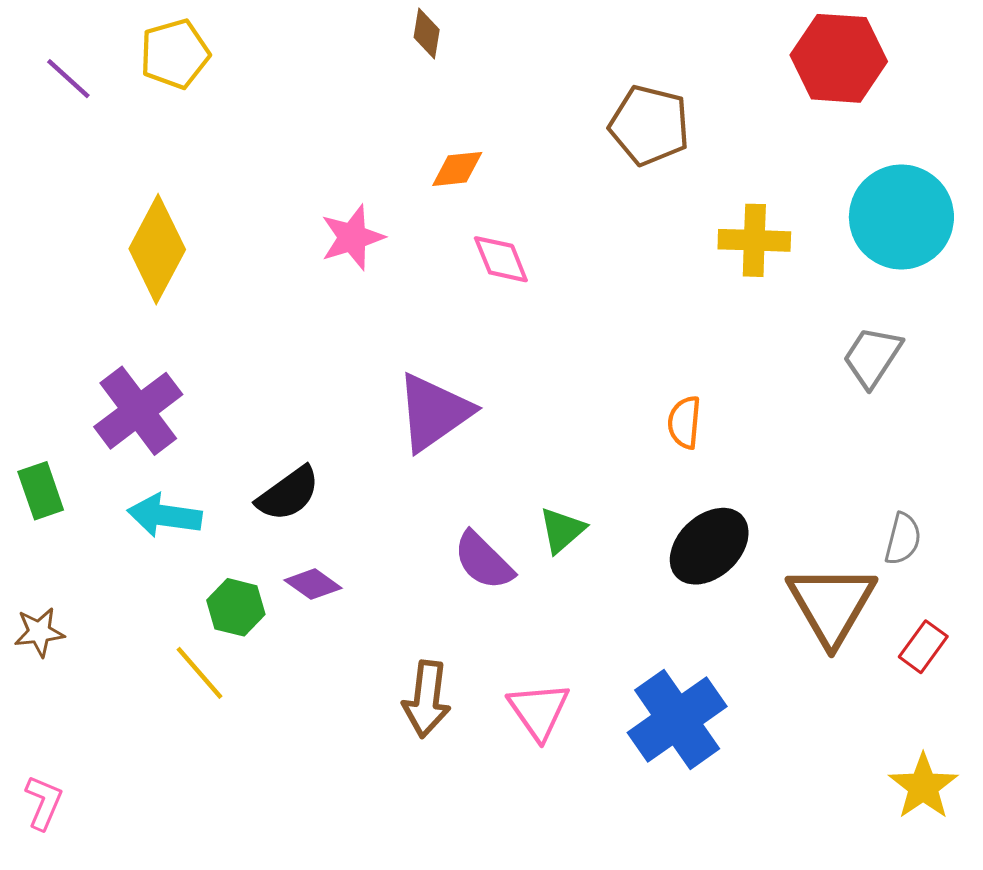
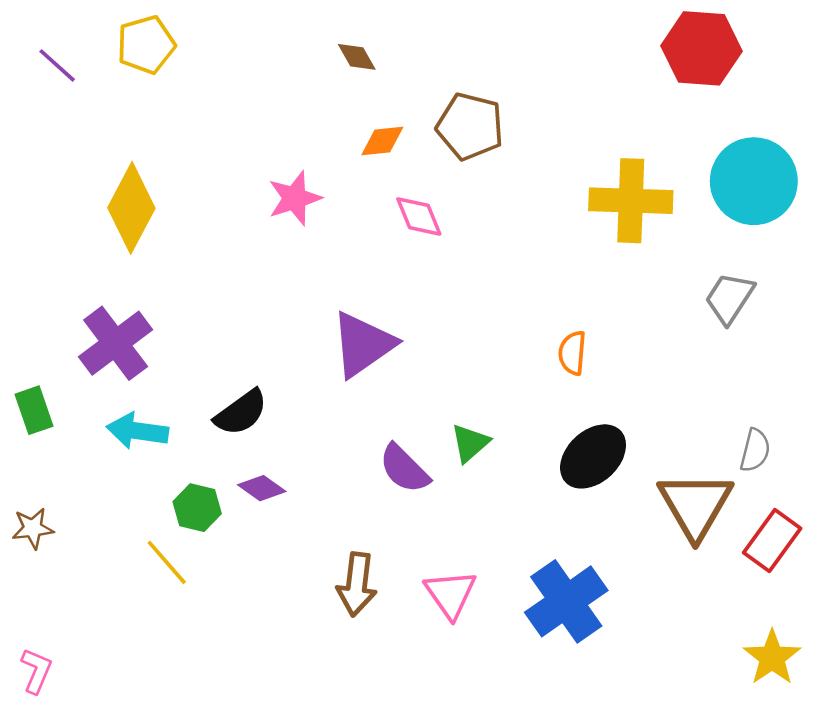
brown diamond: (427, 33) -> (357, 57), moved, turned -39
brown pentagon: (649, 125) -> (470, 126), moved
yellow cross: (754, 240) -> (631, 201), size x1.4
red rectangle: (923, 647) -> (772, 541), size x1.4

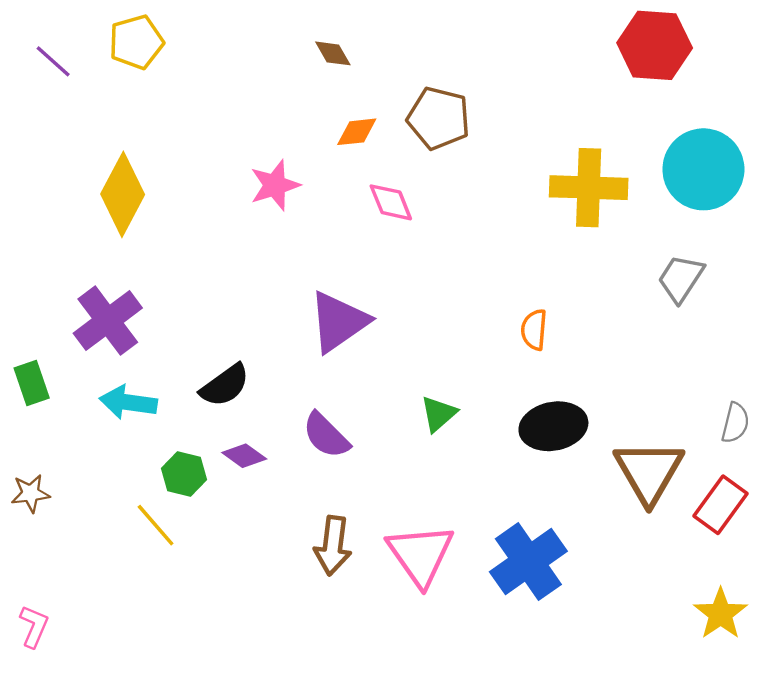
gray semicircle: (755, 450) -> (735, 423), moved
black ellipse: (593, 456) -> (553, 426), turned 32
purple semicircle: (404, 469) -> (326, 435), moved
pink triangle: (451, 594) -> (420, 555), size x1.4

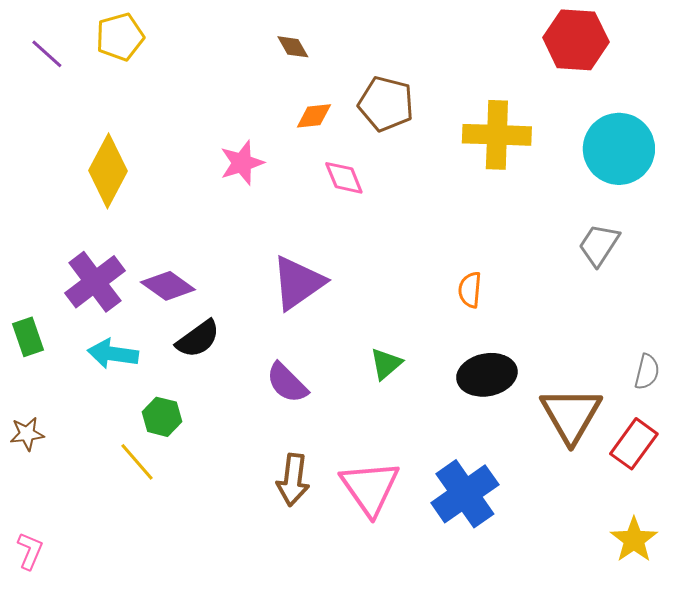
yellow cross: (589, 188) -> (497, 135), moved
purple diamond: (244, 456) -> (168, 286), moved, size x1.4

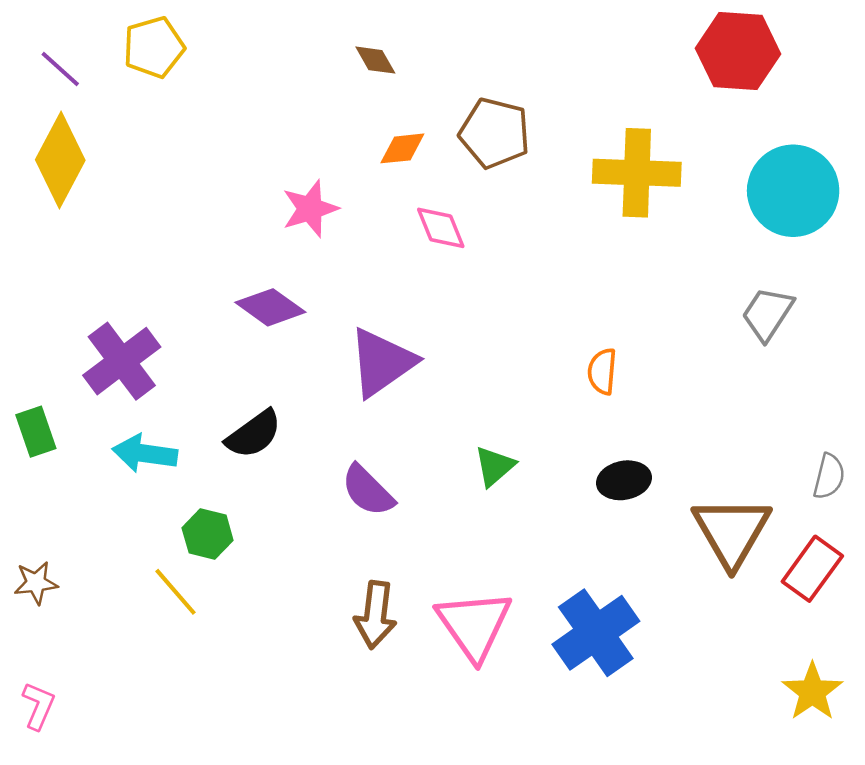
yellow diamond: (108, 171) -> (60, 160), moved
purple diamond: (168, 286) -> (270, 307), moved
black ellipse: (487, 375) -> (624, 480), size x0.7
brown star: (27, 434) -> (36, 583), moved

